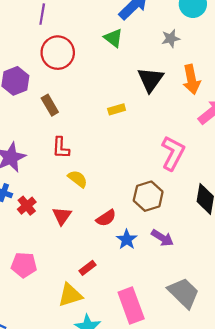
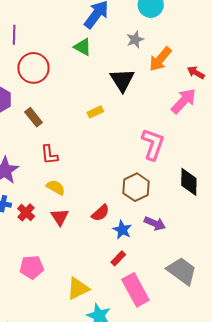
orange arrow: (191, 79) -> (160, 59), moved, turned 60
yellow semicircle: (78, 179) -> (56, 187), moved
red rectangle: (88, 268) -> (118, 258), moved

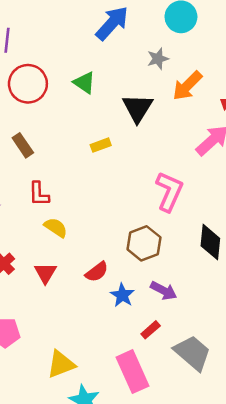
green triangle: (83, 47) -> (84, 83), moved
yellow semicircle: (56, 187) -> (56, 227), moved
red rectangle: (118, 258) -> (151, 330), moved

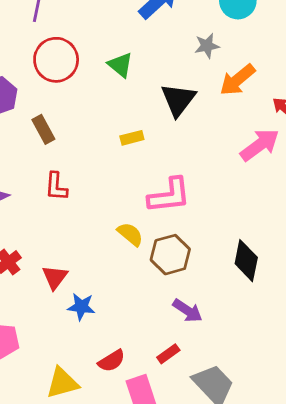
pink L-shape: (169, 191) -> (169, 195), moved, turned 54
yellow semicircle: (56, 227) -> (130, 234), moved
red semicircle: (97, 272) -> (112, 361), moved
blue star: (122, 295) -> (81, 307), moved, turned -30

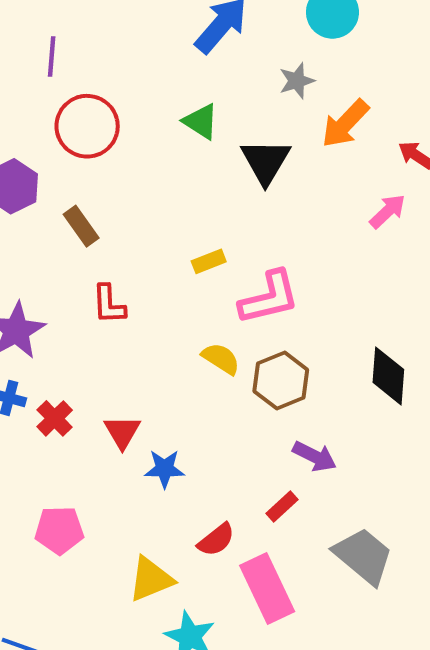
green triangle: (120, 65) -> (201, 121), moved
yellow rectangle: (132, 138) -> (209, 261), moved
pink arrow: (260, 145) -> (388, 211), size x0.7
red rectangle: (168, 354) -> (282, 507), moved

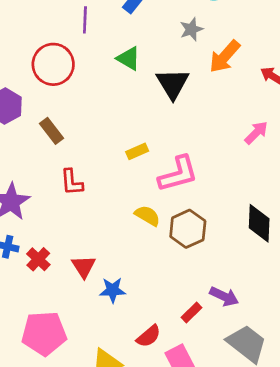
purple line: (52, 57) -> (85, 20), moved
pink arrow: (388, 211) -> (256, 133), moved
purple arrow: (314, 456) -> (224, 296), moved
pink pentagon: (59, 530) -> (44, 333), size x1.4

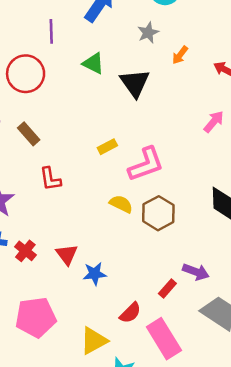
orange arrow: (225, 57) -> (180, 55), size x0.6

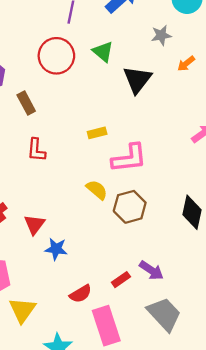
red circle: (26, 74) -> (56, 56), moved
yellow triangle: (94, 341) -> (22, 310), moved, turned -40

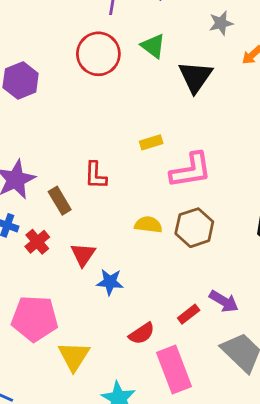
brown rectangle: (26, 103) -> (60, 201), moved
red L-shape: (36, 150) -> (96, 175), moved
yellow semicircle: (97, 190) -> (148, 225), moved, turned -30

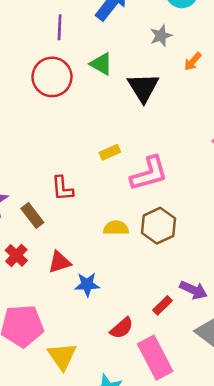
red triangle: (83, 255) -> (59, 262), turned 45

